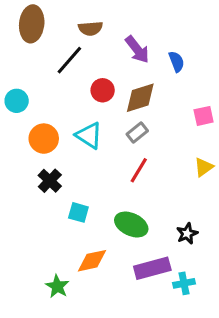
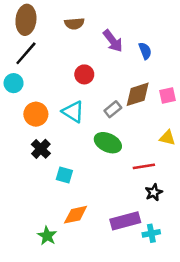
black line: (69, 60) -> (26, 53), moved
brown diamond: (140, 98) -> (138, 94), moved
yellow triangle: (204, 167) -> (167, 138), turned 49
red line: (139, 170) -> (144, 166), moved, turned 50
green ellipse: (131, 224) -> (108, 143), moved

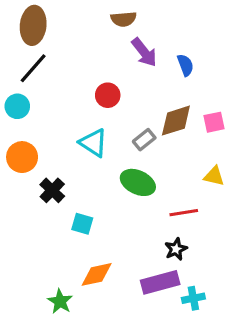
brown semicircle: (74, 24) -> (124, 19), moved
orange circle: (36, 114) -> (22, 157), moved
black star: (154, 192) -> (176, 249), moved

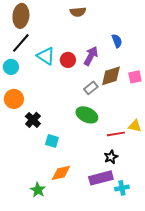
purple arrow: (144, 52) -> (91, 56), moved, turned -114
cyan triangle: (93, 143) -> (46, 56), moved
yellow triangle: (214, 176) -> (135, 126), moved

